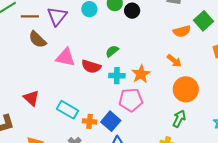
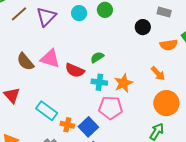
black circle: (132, 11) -> (143, 27), moved
brown line: (30, 16) -> (19, 14), turned -48
brown semicircle: (37, 39) -> (25, 62), moved

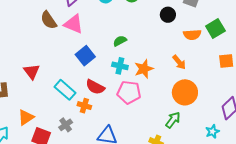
pink triangle: (50, 58) -> (73, 24), moved
brown semicircle: (25, 62) -> (49, 20), moved
red semicircle: (75, 70) -> (95, 87), moved
blue square: (88, 127) -> (85, 56), moved

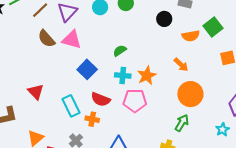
cyan rectangle: (65, 90) -> (71, 106), turned 30

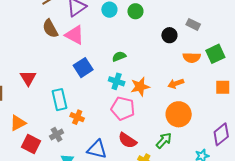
orange arrow: (181, 65) -> (176, 84), turned 105
red semicircle: (101, 99) -> (127, 140), moved

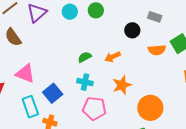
pink triangle: (75, 35) -> (25, 74), moved
blue square: (83, 68) -> (53, 93), moved
orange arrow: (176, 84) -> (113, 57), moved
orange star: (140, 87) -> (122, 85), moved

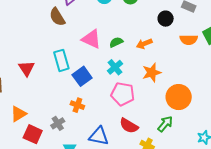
brown semicircle: (13, 37) -> (57, 17), moved
pink triangle: (25, 74) -> (91, 39), moved
cyan cross: (85, 82) -> (115, 67), turned 35
cyan rectangle: (30, 107) -> (61, 60), moved

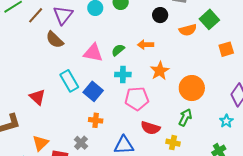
orange arrow: (144, 44) -> (146, 45), turned 35
cyan cross: (115, 67) -> (123, 75), turned -35

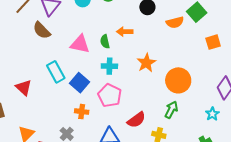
orange arrow: (146, 45) -> (125, 32), moved
green semicircle: (118, 50) -> (105, 42), turned -64
pink pentagon: (137, 99) -> (110, 95), moved, turned 30
red semicircle: (150, 128) -> (136, 120), turned -54

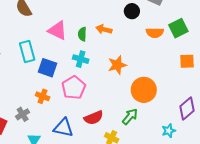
blue square: (80, 83) -> (48, 68), turned -36

